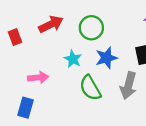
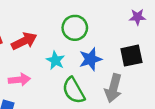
red arrow: (51, 24) -> (24, 41), moved

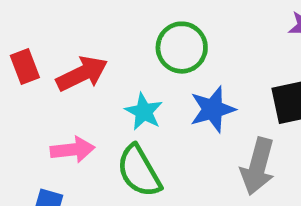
green semicircle: (74, 91) -> (139, 171), moved

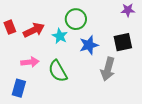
cyan star: (144, 112) -> (60, 36), moved

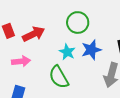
cyan star: (60, 36) -> (67, 52), moved
pink arrow: (30, 62) -> (21, 61), moved

